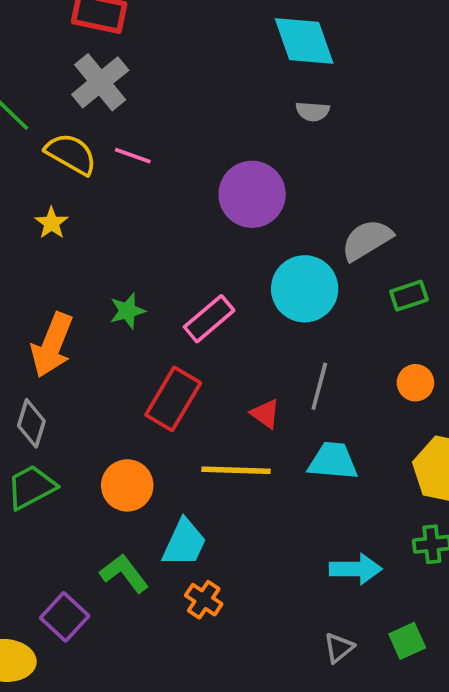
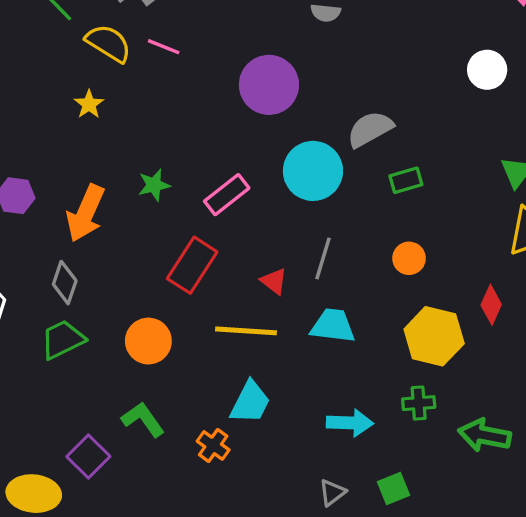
cyan trapezoid: (184, 543) -> (250, 402), moved

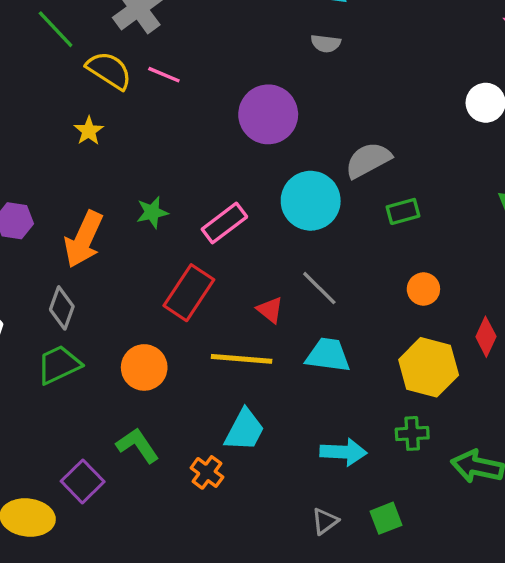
gray line: (323, 258) -> (319, 288), turned -63
orange circle: (409, 258) -> (423, 289), moved

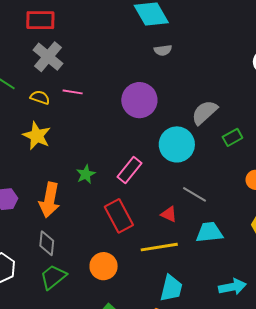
yellow semicircle: (109, 70) -> (40, 97), size x0.7
yellow star: (89, 131) -> (37, 136), size x1.6
red rectangle: (189, 293) -> (119, 216), turned -48

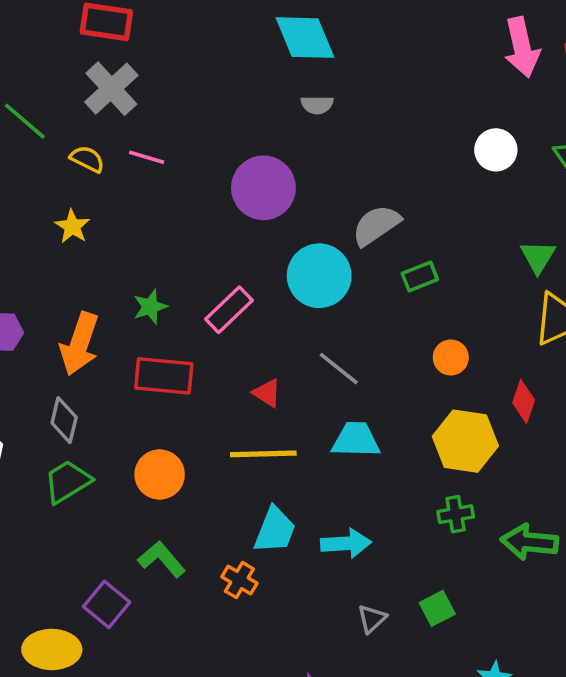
yellow star: (37, 136) -> (72, 226), size x0.7
red triangle: (169, 214) -> (267, 393), moved
red rectangle: (119, 216) -> (164, 376), moved, turned -64
cyan arrow: (232, 287) -> (346, 543), moved

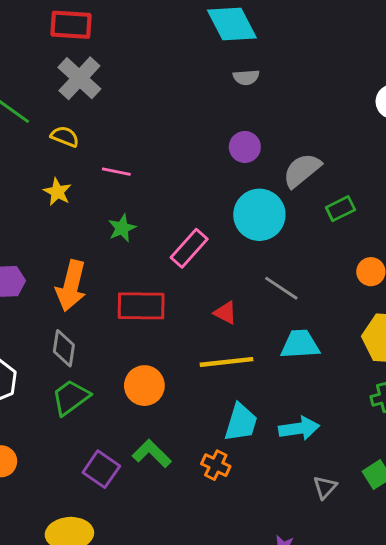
pink line: (147, 157) -> (116, 172), moved
purple circle: (263, 188) -> (245, 147), moved, size x0.6
green star: (150, 307) -> (122, 228), moved
purple square: (107, 604) -> (101, 469), moved

